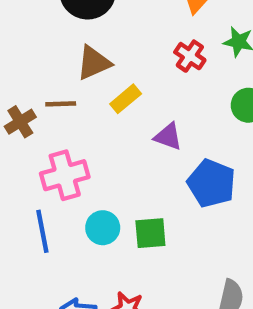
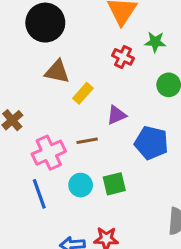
brown triangle: (94, 63) -> (57, 72), turned 44
brown line: (61, 104) -> (87, 141), moved
purple triangle: (168, 137) -> (116, 115), turned -35

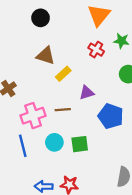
black circle: (45, 23) -> (41, 18), size x0.6

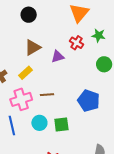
brown triangle: (46, 56) -> (33, 47), turned -48
yellow rectangle: (63, 74) -> (25, 73), moved
purple triangle: (87, 93) -> (58, 57), moved

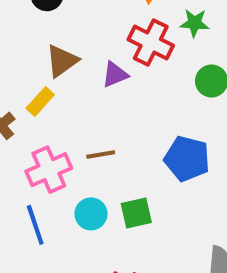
red cross: (77, 43) -> (151, 42), size x1.5
yellow rectangle: (25, 73) -> (40, 102), moved

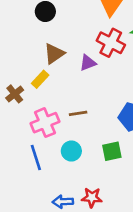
green square: (136, 213) -> (112, 151), moved

